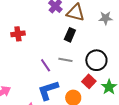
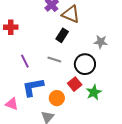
gray star: (106, 18) -> (101, 42), moved
purple line: (46, 65) -> (25, 61), moved

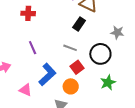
purple line: (25, 61) -> (33, 48), moved
red square: (75, 84) -> (77, 67), moved
blue L-shape: (33, 87) -> (47, 74), turned 145

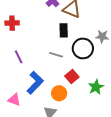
black rectangle: (79, 24) -> (64, 30), turned -32
black circle: (100, 54) -> (83, 48), moved
red square: (77, 67) -> (72, 77), moved

